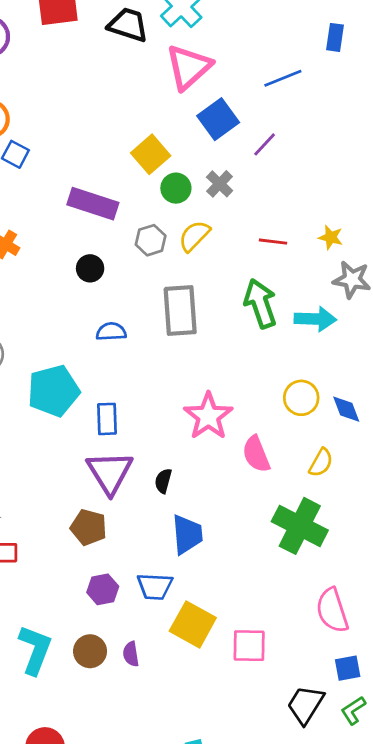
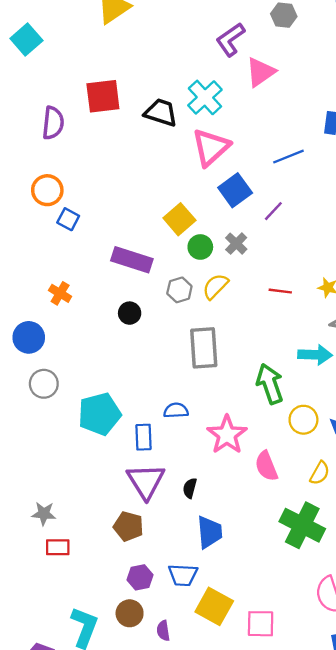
green arrow: (260, 304) -> (270, 384), moved
blue semicircle: (111, 332) -> (176, 410), moved
brown circle: (90, 651) -> (130, 613), moved

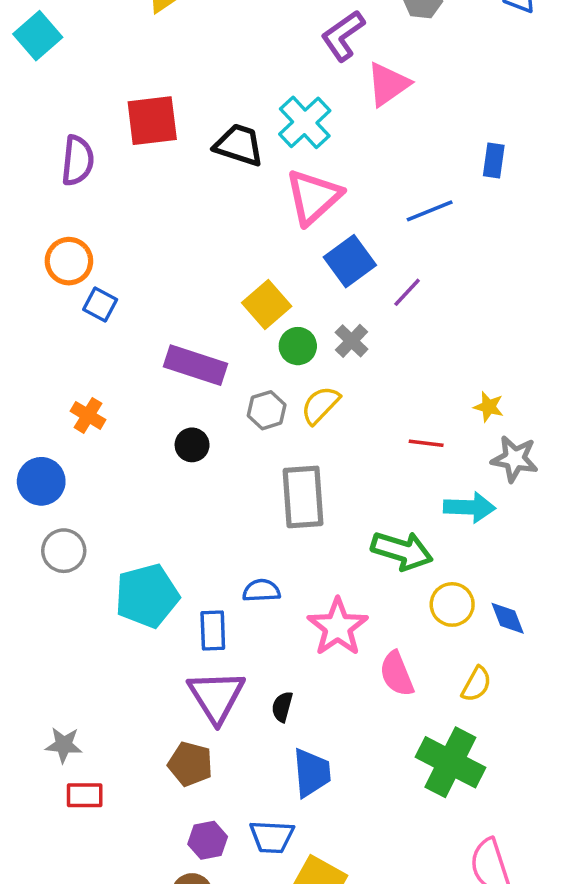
red line: (280, 291) -> (426, 443), moved
green arrow: (270, 384) -> (402, 551), turned 126

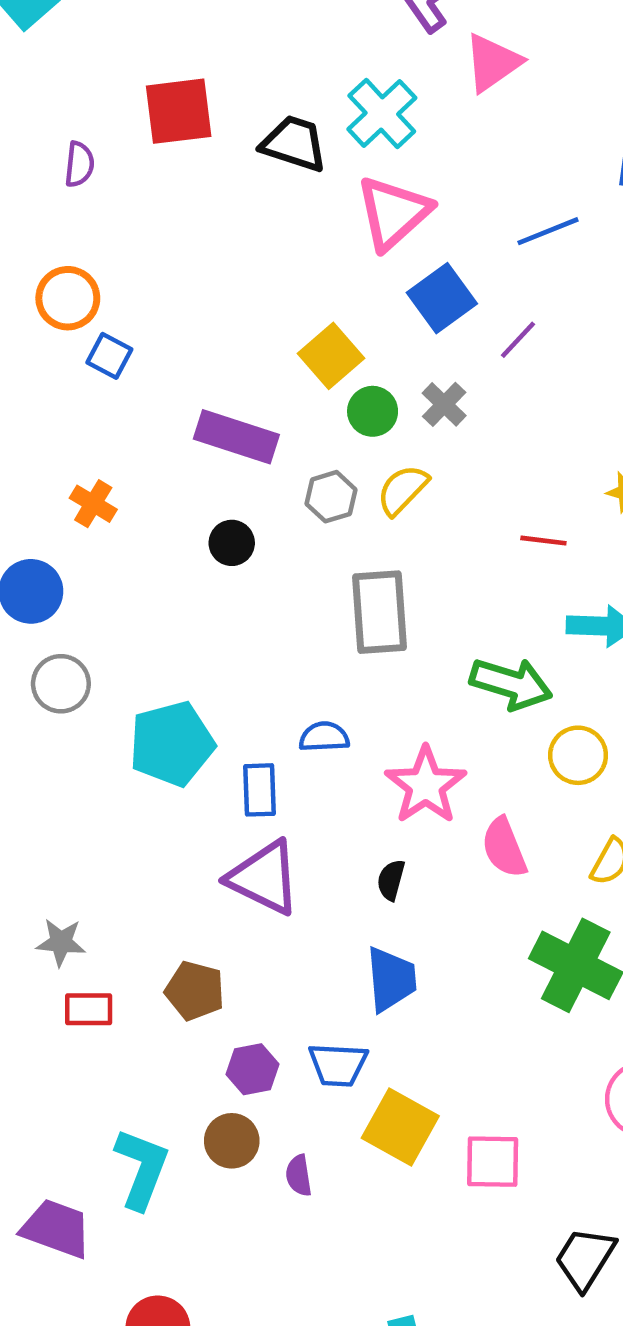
purple semicircle: (78, 161) -> (79, 164), size x0.7
purple triangle: (216, 696) -> (264, 878), turned -32
black semicircle: (282, 707) -> (391, 880), moved
brown pentagon: (190, 764) -> (195, 991), moved

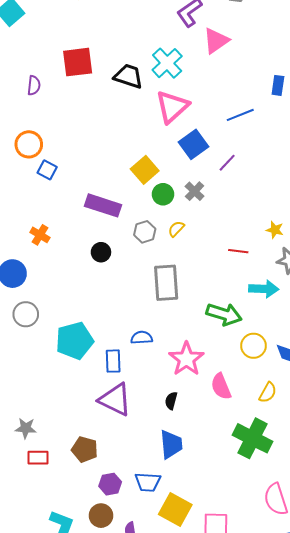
yellow semicircle: (403, 490) -> (176, 229), size x0.7

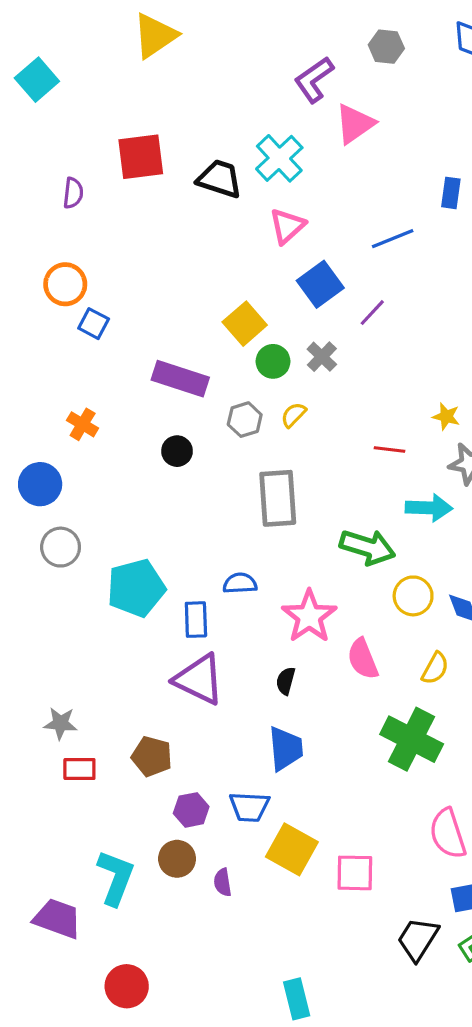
pink triangle: (172, 107) -> (287, 226), size x0.7

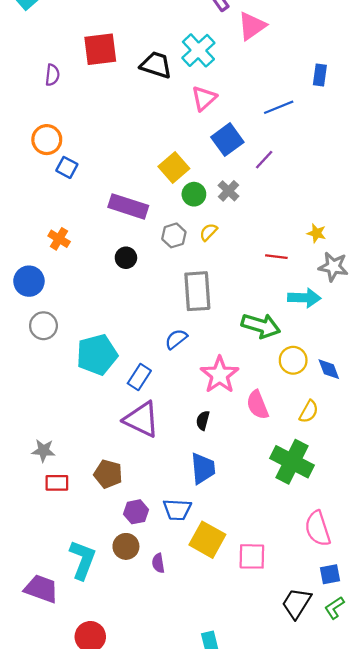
blue semicircle: (240, 583) -> (176, 339), moved, turned -35
blue rectangle: (196, 620) -> (139, 377), turned 35

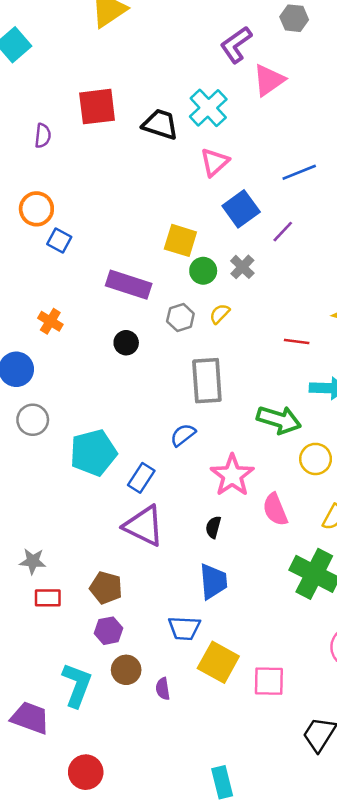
yellow square: (174, 167) -> (180, 240), turned -32
purple hexagon: (136, 512) -> (108, 631), moved

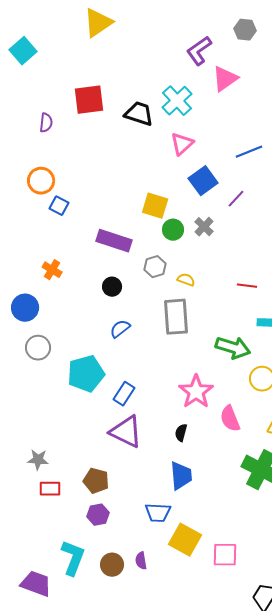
yellow semicircle: (220, 314) -> (186, 280), moved, turned 66
blue semicircle: (183, 435) -> (120, 329), moved
brown circle: (126, 670) -> (112, 565), moved

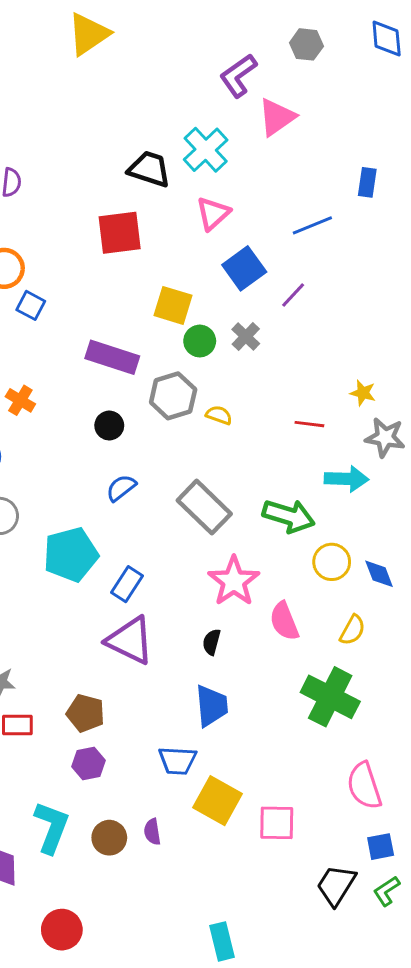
red square: (89, 100) -> (120, 233), moved
gray hexagon: (155, 267) -> (173, 396), size x1.4
gray rectangle: (176, 317) -> (204, 507), moved, turned -42

